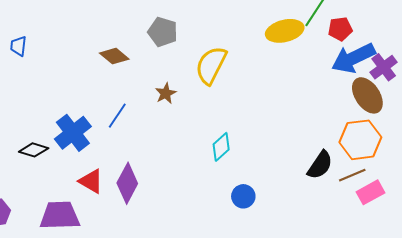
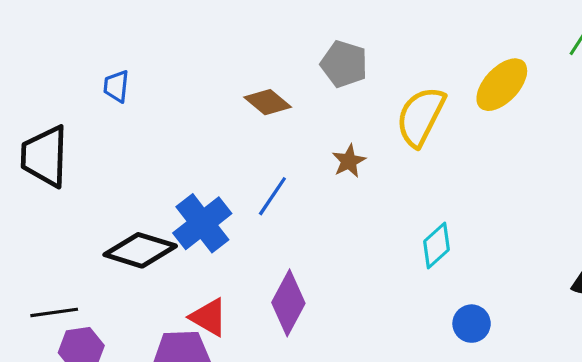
yellow ellipse: (285, 31) -> (502, 85), moved, turned -33
black diamond: (34, 150) -> (140, 250), size x1.5
red triangle: (91, 181) -> (209, 317), moved

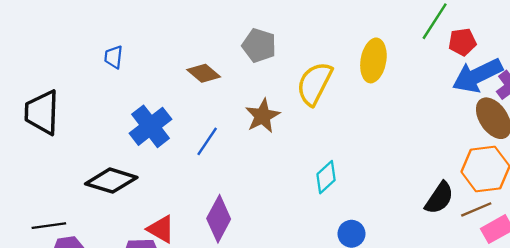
yellow ellipse: (502, 85) -> (373, 60), turned -33
blue trapezoid: (116, 86) -> (114, 57), moved
brown star: (349, 161) -> (263, 116), size x1.4
blue cross: (202, 223) -> (150, 126), moved

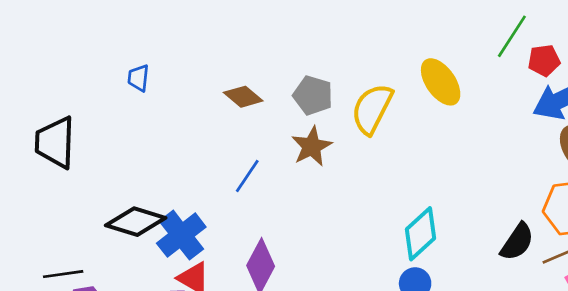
gray pentagon: (259, 45) -> (313, 95), moved
yellow ellipse: (373, 60) -> (441, 82), turned -45
blue cross: (150, 126) -> (181, 235), moved
cyan diamond: (326, 177) -> (420, 234), moved, size x1.4

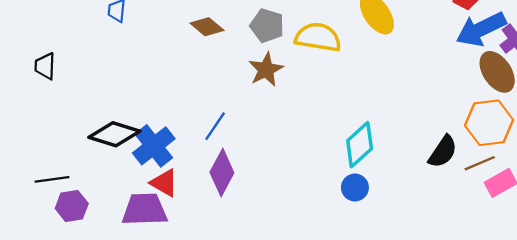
yellow semicircle: (372, 109) -> (318, 37), turned 72
black trapezoid: (55, 142) -> (45, 66), size x0.6
blue line: (247, 176) -> (215, 126), moved

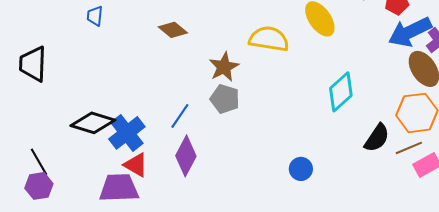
gray pentagon: (267, 26) -> (225, 99), moved
black trapezoid: (45, 66) -> (33, 64), size x1.5
cyan diamond: (360, 145) -> (341, 92), moved
black line: (52, 179) -> (39, 162), turned 68
purple hexagon: (72, 206) -> (39, 186), moved

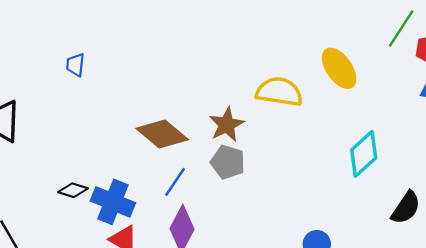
brown diamond: (173, 30) -> (162, 134), moved, size x1.5
black diamond: (93, 123) -> (73, 190), size x0.6
blue cross: (127, 133) -> (113, 202), turned -30

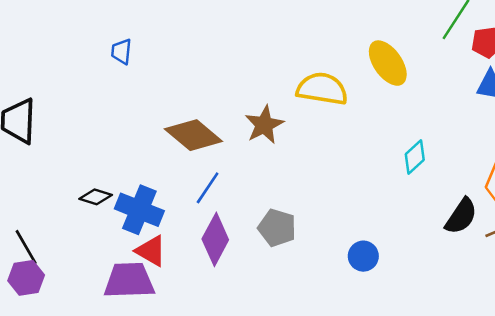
blue trapezoid: (75, 65) -> (121, 51), moved
cyan diamond: (364, 154) -> (415, 157), size x0.7
gray pentagon: (228, 162) -> (277, 228), moved

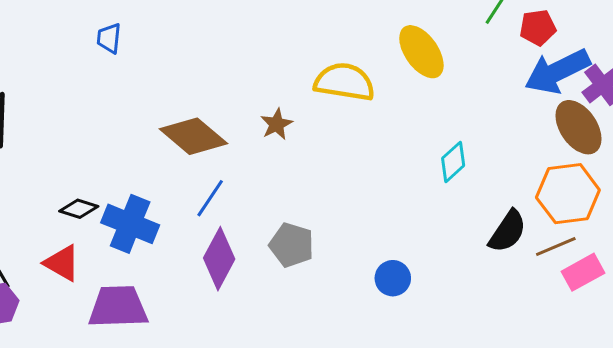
brown star: (264, 125) -> (277, 124), size x0.7
red triangle: (151, 251) -> (62, 263), moved

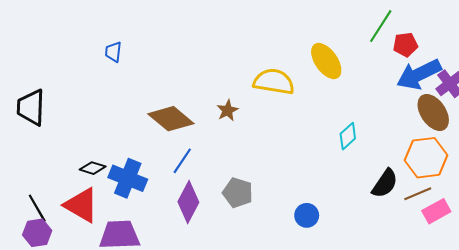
red triangle: (62, 263) -> (81, 205), size x1.4

